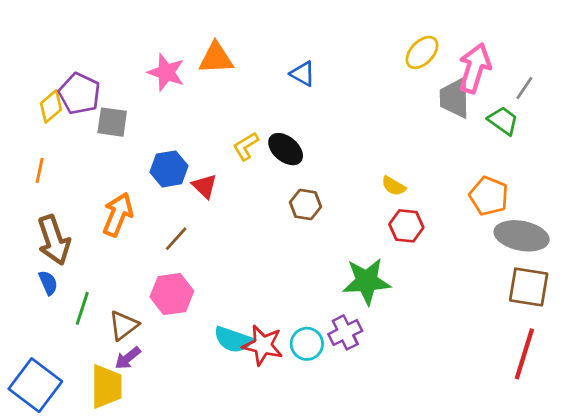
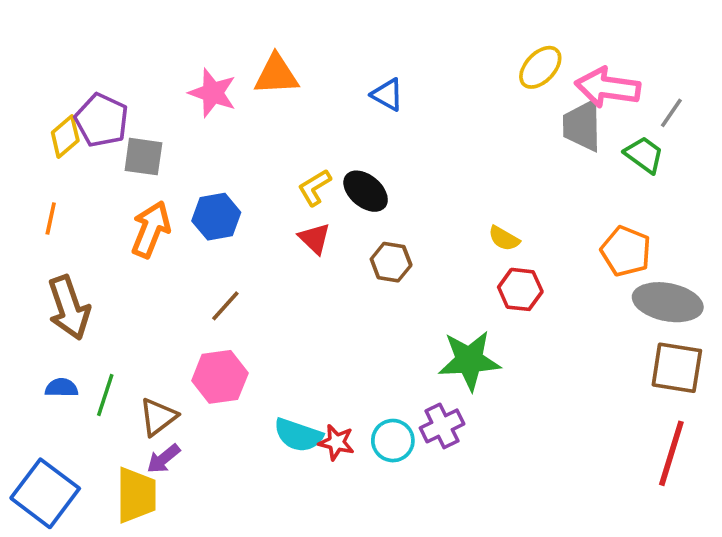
pink arrow: (475, 68) -> (608, 87), turned -99
red triangle: (205, 186) -> (315, 238), moved
orange arrow: (118, 214) -> (151, 229), moved
blue semicircle: (48, 283) -> (62, 388), moved, turned -65
red star: (263, 345) -> (336, 442), size x0.7

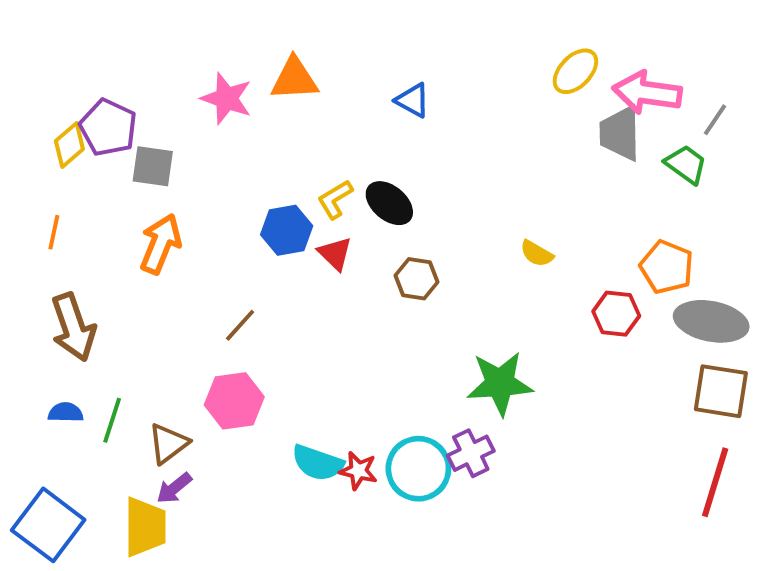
blue hexagon: (216, 217) -> (287, 230), moved
red hexagon: (520, 289) -> (616, 314), moved
cyan circle: (393, 441) -> (418, 469), size x1.4

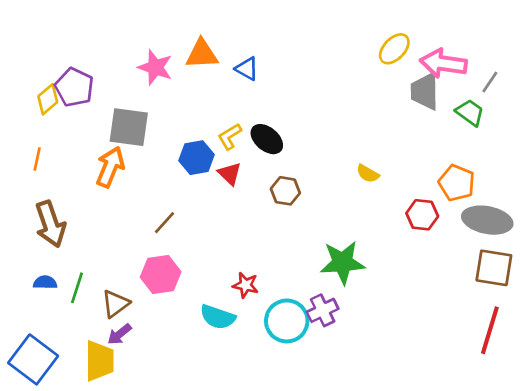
blue triangle: (413, 100) -> (247, 69), moved
gray square: (153, 166) -> (129, 127), moved, size x1.4
red star: (358, 471) -> (246, 285), moved

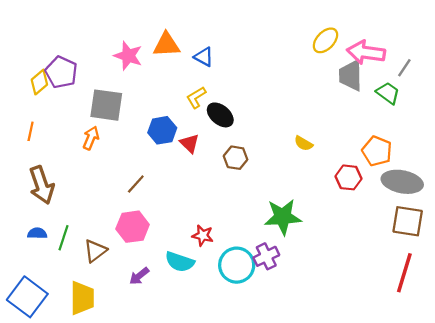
yellow L-shape: (230, 136) -> (196, 97), moved
orange arrow: (110, 167) -> (91, 138), size x0.7
purple arrow: (119, 334) -> (139, 276), moved

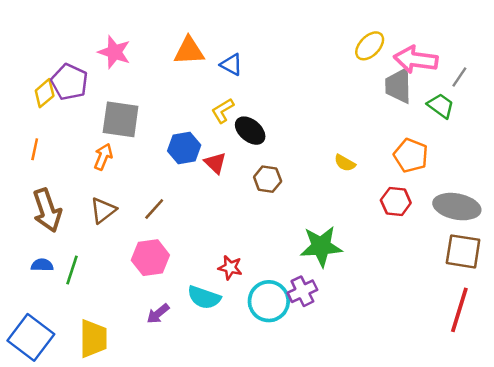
pink star: (128, 56) -> (114, 52), moved
orange pentagon: (377, 151) -> (411, 155), moved
brown triangle: (95, 251) -> (103, 210), moved

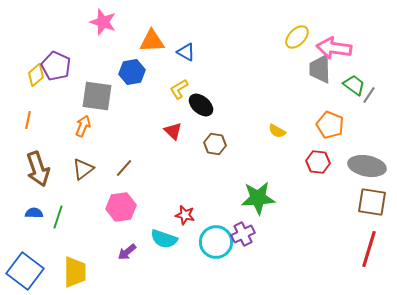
pink star: (114, 52) -> (103, 22), moved
gray line: (459, 77) -> (369, 95), moved
blue hexagon: (184, 148) -> (132, 72), moved

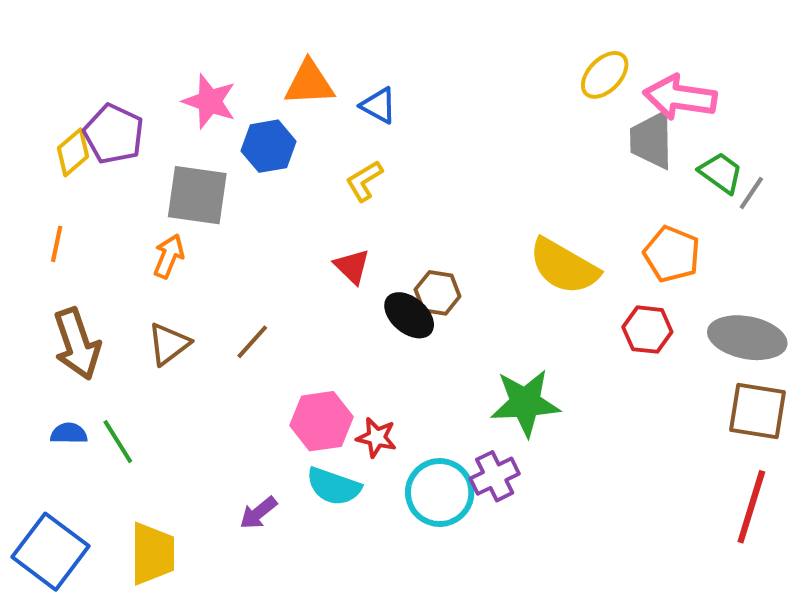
pink star: (103, 22) -> (209, 101), moved
black ellipse: (201, 105) -> (409, 315), moved
yellow semicircle: (277, 131) -> (564, 266), size x2.0
pink hexagon: (121, 207) -> (321, 421), moved
green line: (58, 217) -> (118, 442), turned -50

